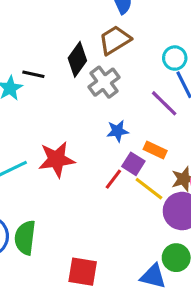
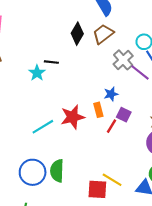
black diamond: (77, 59) -> (77, 34), moved
gray cross: (104, 82) -> (123, 60), moved
orange rectangle: (155, 150) -> (98, 110), moved, turned 56
yellow line: (149, 189) -> (112, 180), moved

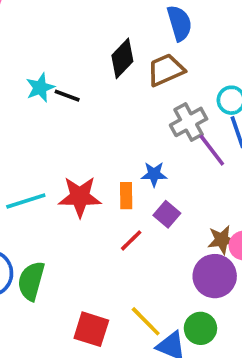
cyan star: (37, 73) -> (40, 88), moved
red line: (112, 126) -> (131, 240), moved
yellow line: (112, 180) -> (146, 321), moved

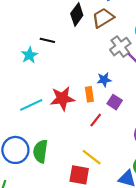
cyan star: (40, 88) -> (29, 55), moved
yellow line: (146, 321) -> (92, 157), moved

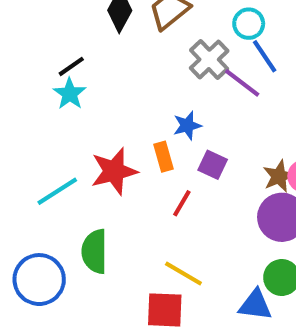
black line: (47, 40) -> (71, 66), turned -40
cyan star: (29, 55) -> (70, 94), moved
green semicircle: (40, 151) -> (95, 251), moved

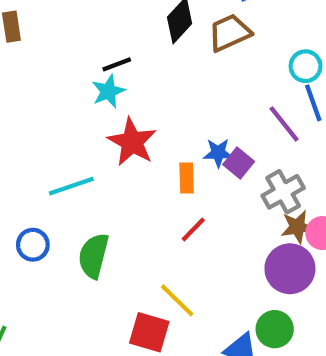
gray cross: (209, 59) -> (283, 192), moved
purple square: (213, 165) -> (239, 163), moved
red star: (114, 171) -> (132, 142), moved, turned 30
blue circle: (39, 280) -> (33, 245), moved, size x0.6

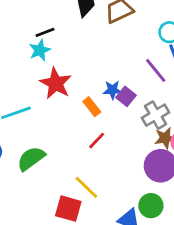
orange rectangle: (187, 178) -> (92, 107), turned -36
green semicircle: (94, 256) -> (31, 159), turned 40

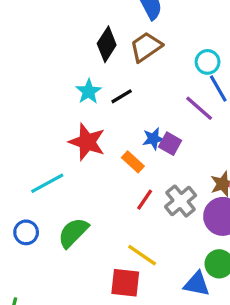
black line: (45, 32) -> (122, 96), moved
cyan star: (40, 50) -> (89, 91), moved
gray cross: (156, 115) -> (181, 201), moved

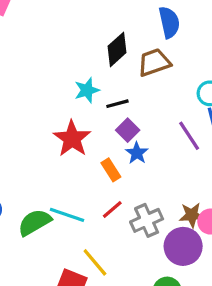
blue star: (153, 139) -> (137, 153), turned 30
purple square: (170, 144) -> (128, 130), moved
cyan line: (47, 183) -> (67, 215), moved, turned 32

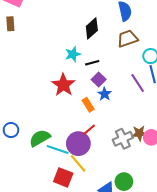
brown trapezoid: (154, 62) -> (128, 39), moved
cyan line: (67, 215) -> (58, 149), moved
gray cross: (147, 220) -> (123, 139), moved
purple circle: (183, 246) -> (78, 144), moved

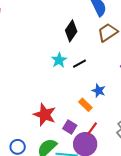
purple square: (99, 79) -> (70, 127), moved
red star: (63, 85) -> (45, 115), moved

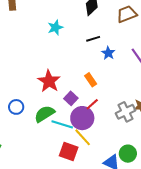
cyan star: (59, 60) -> (55, 28), moved
blue star: (99, 91) -> (108, 53), moved

